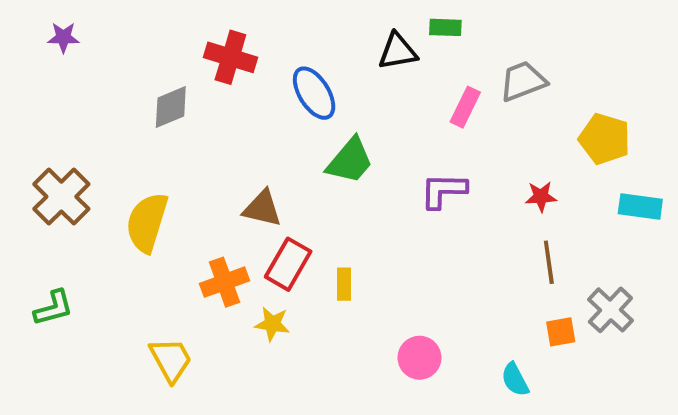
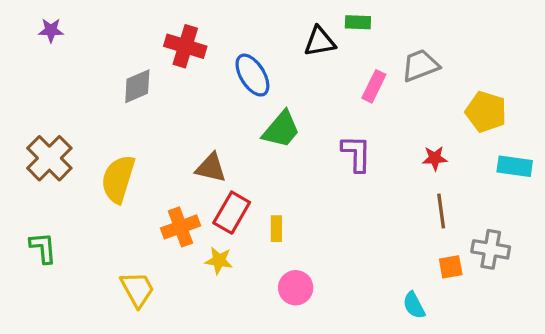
purple L-shape: (443, 191) -> (356, 153), turned 90
green L-shape: (53, 308) -> (43, 248), turned -80
gray cross: (610, 310) -> (491, 249), turned -33
pink circle: (419, 358) -> (296, 288), moved

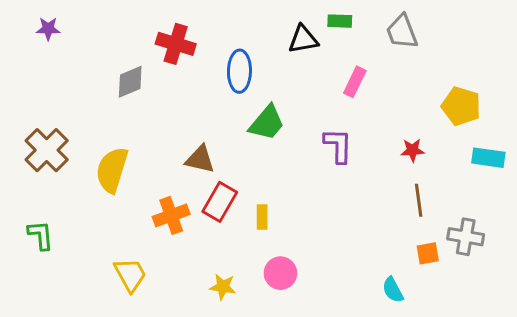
gray trapezoid: (420, 65) -> (402, 32), moved, turned -90
blue ellipse: (252, 75) -> (239, 71), turned 33
yellow star: (219, 261) -> (223, 287), moved

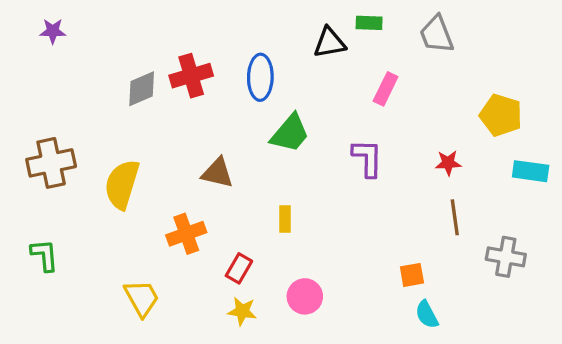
red cross: (176, 44) -> (191, 76), moved, turned -33
brown cross: (47, 150) -> (51, 163), turned 33
red rectangle: (220, 202) -> (239, 268), moved, size x0.7
yellow rectangle: (262, 217) -> (285, 219), moved
orange square: (428, 253) -> (412, 275), moved

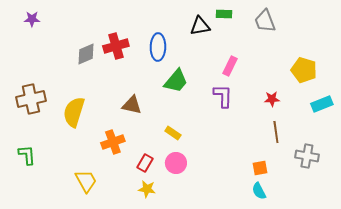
pink rectangle: (386, 89) -> (230, 66), moved
cyan rectangle: (531, 171) -> (322, 104), turned -30
yellow rectangle: (285, 219) -> (173, 133), turned -56
orange square: (412, 275) -> (260, 168), moved
pink circle: (305, 296) -> (176, 163), moved

